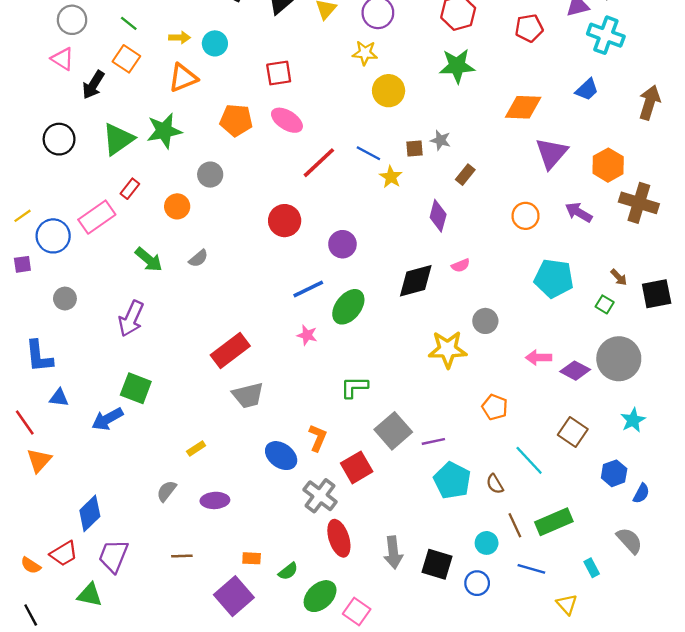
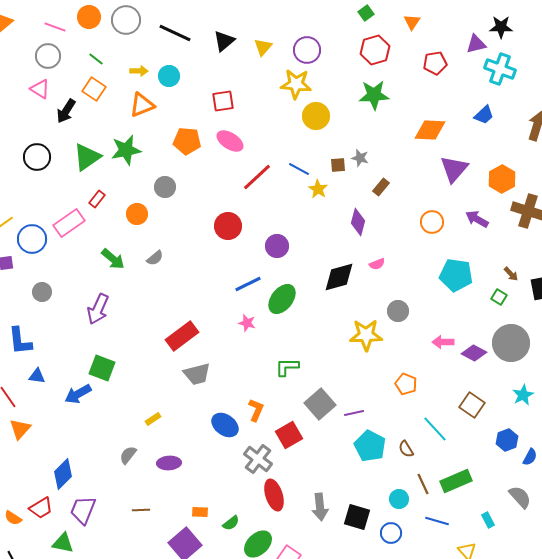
yellow star: (365, 53) -> (296, 84), size x1.4

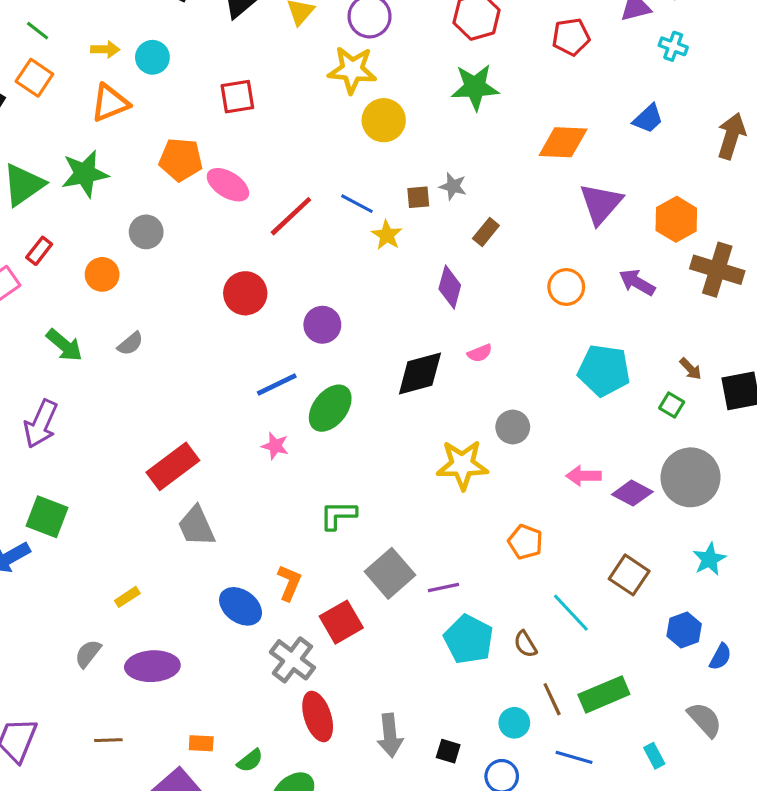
cyan cross: (500, 69) -> (673, 46), size x0.6
pink ellipse: (230, 141) -> (228, 185), moved
gray trapezoid: (197, 374) -> (196, 526), turned 80
purple ellipse: (169, 463) -> (152, 666), size x1.4
black square: (357, 517) -> (448, 751), size x0.6

